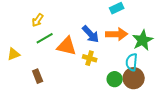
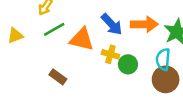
yellow triangle: (14, 54) -> (15, 36), moved
brown rectangle: (38, 76) -> (58, 77), moved, turned -32
green circle: (115, 79) -> (128, 64), moved

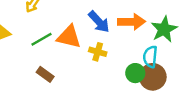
green line: (54, 29) -> (41, 39), moved
green circle: (128, 64) -> (135, 73), moved

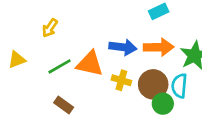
blue arrow: (99, 22) -> (123, 47), turned -40
brown circle: (153, 77) -> (153, 84), moved

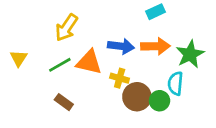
yellow arrow: (50, 28) -> (66, 28), moved, size x1.5
yellow triangle: (17, 60) -> (19, 58), turned -36
brown circle: (153, 84) -> (137, 97), moved

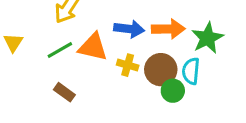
brown circle: (137, 97) -> (161, 70), moved

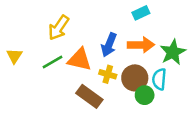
blue arrow: (129, 29) -> (109, 45), turned 105
brown rectangle: (64, 92) -> (89, 96), moved, size x1.5

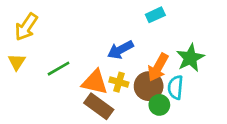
yellow arrow: (59, 28) -> (26, 27), moved
blue arrow: (109, 45) -> (120, 50), turned 40
orange arrow: (141, 45) -> (158, 67), moved, turned 120
orange triangle: (80, 60) -> (95, 82), moved

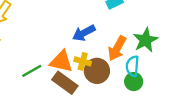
green line: (58, 69) -> (32, 71), moved
brown circle: (149, 86) -> (97, 71), moved
green circle: (159, 105) -> (134, 82), moved

